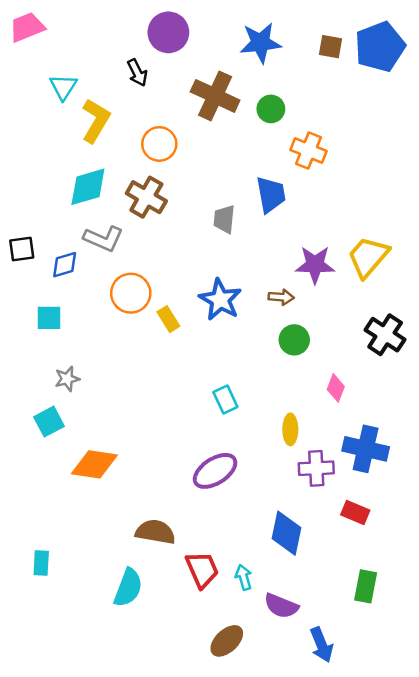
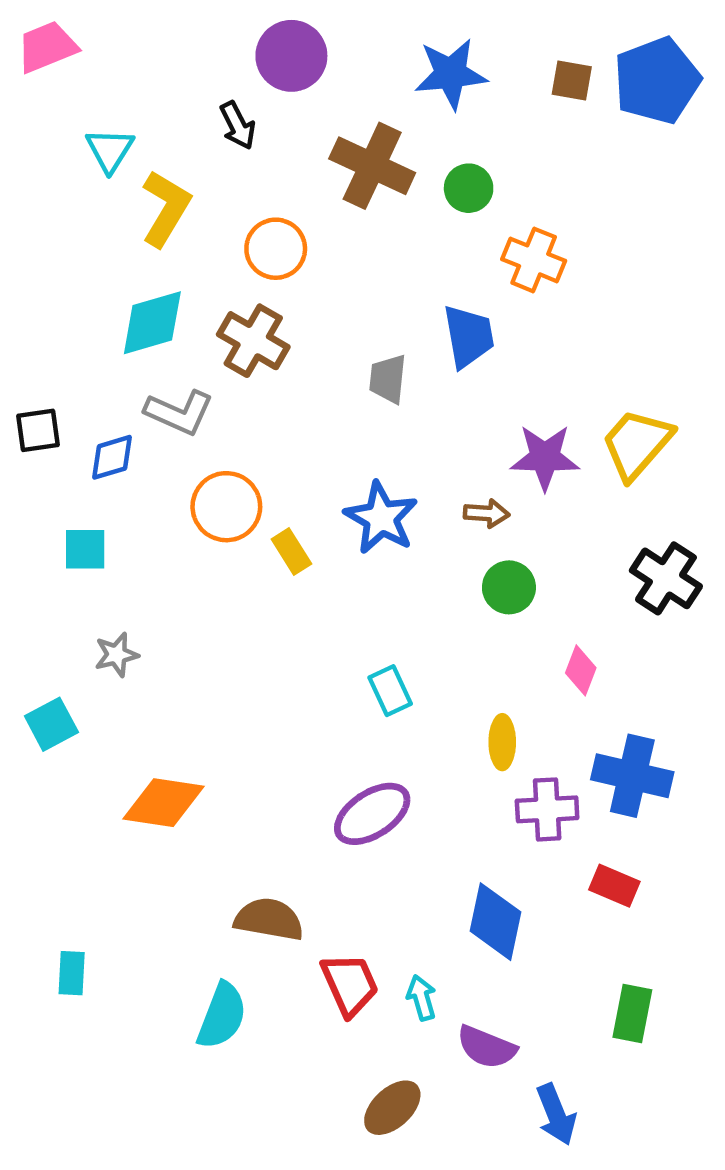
cyan square: (49, 422) -> (51, 724), moved

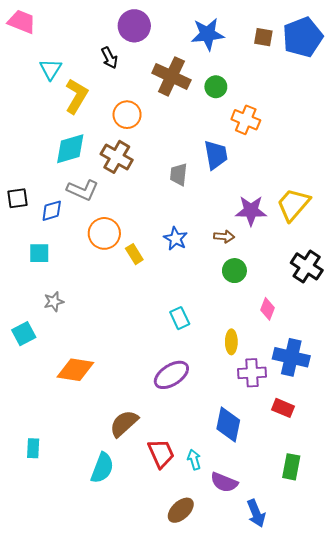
pink trapezoid: (47, 47) -> (22, 22), turned 44
blue star: (381, 518) -> (176, 239), size x0.7
brown semicircle: (269, 919) -> (124, 423), turned -52

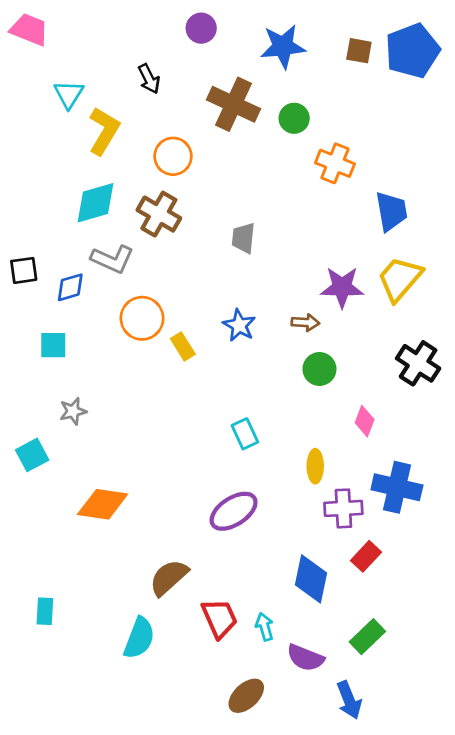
purple circle: (134, 26) -> (201, 28), moved, size x0.7
blue trapezoid: (216, 155) -> (391, 211), moved
red rectangle: (283, 408) -> (366, 556), moved, turned -70
green rectangle: (291, 467) -> (367, 637), moved, turned 35

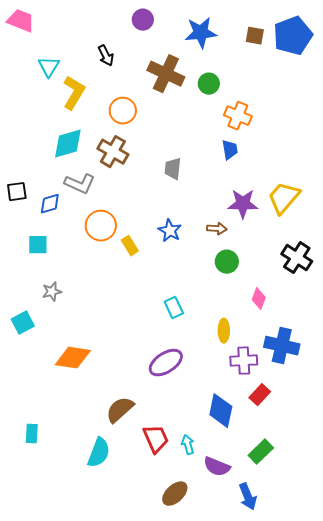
blue trapezoid: (391, 211) -> (230, 150), moved, size x0.7

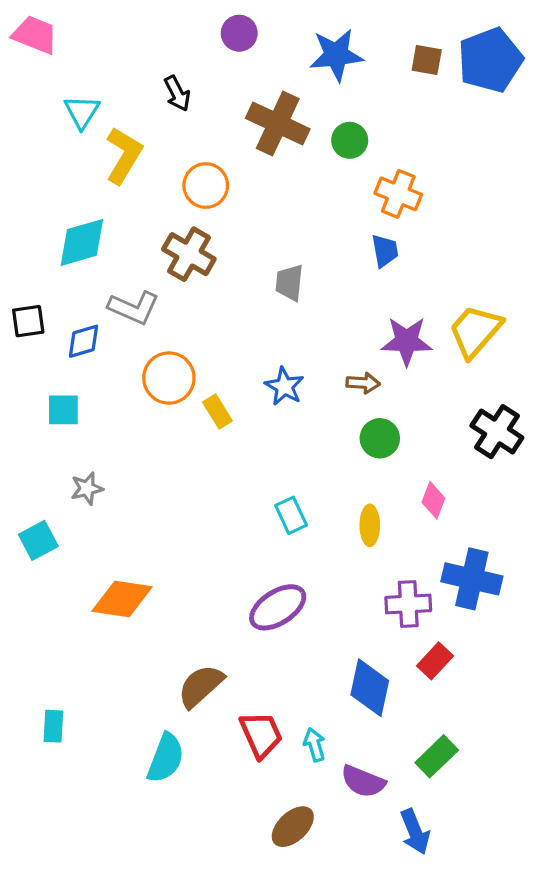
cyan diamond: (68, 144) -> (82, 242), moved
yellow ellipse: (224, 331) -> (370, 525), moved

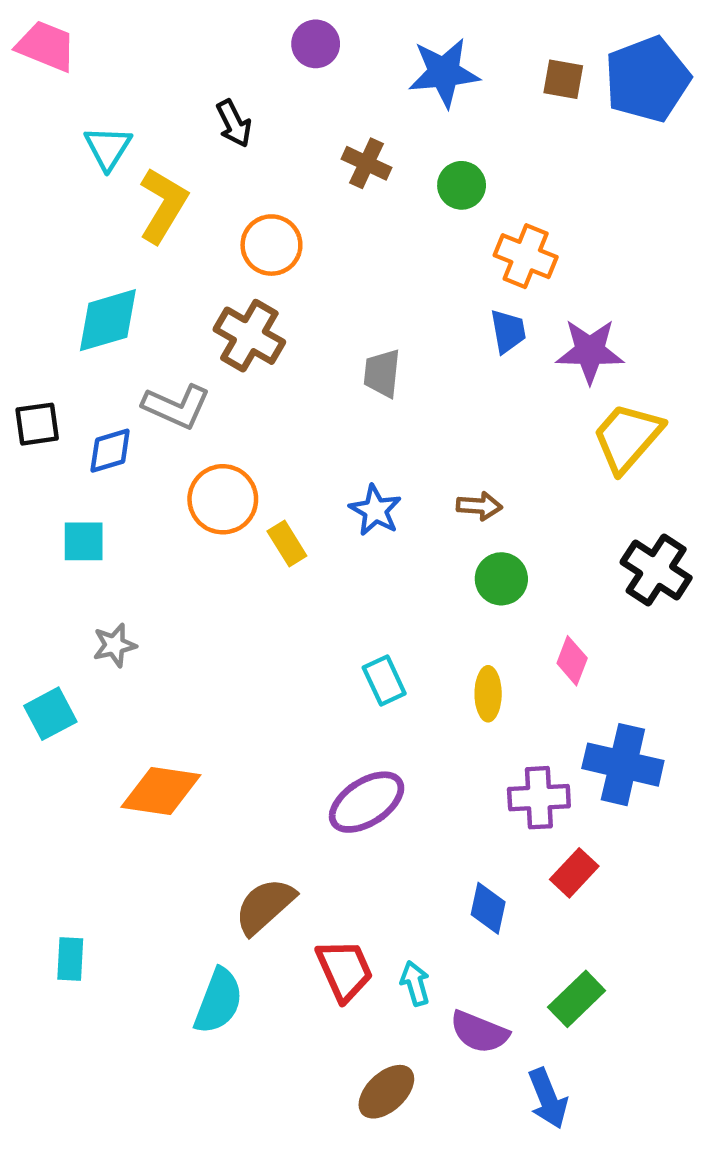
brown cross: (278, 124) -> (367, 163), size x0.6
purple star: (407, 341) -> (590, 351), moved
blue diamond: (370, 688) -> (488, 908), size x0.7

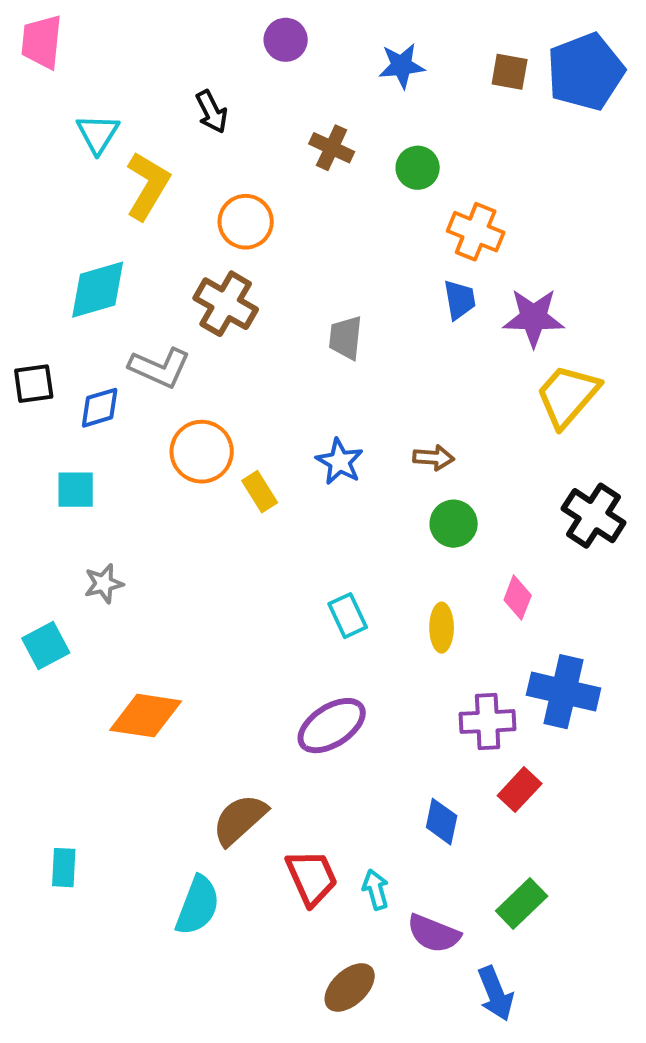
pink trapezoid: (46, 46) -> (42, 42), turned -106
blue star: (444, 73) -> (402, 66), size x0.7

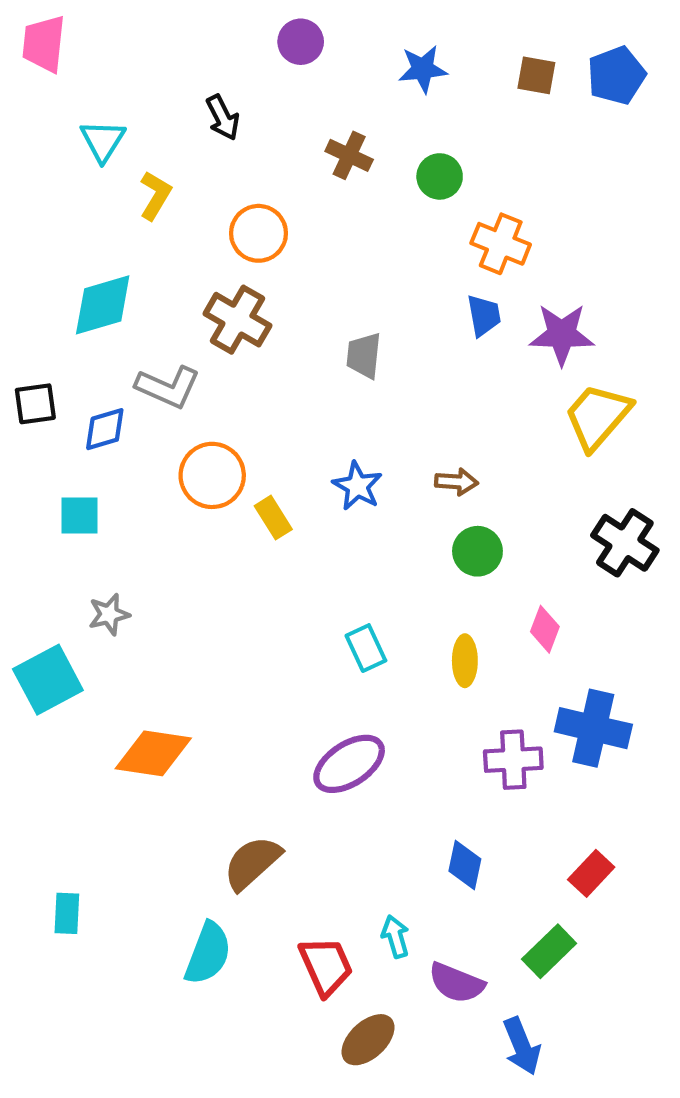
blue pentagon: (586, 72) -> (616, 75), size x0.7
yellow L-shape: (148, 186) -> (155, 195), size x0.7
cyan square: (46, 646) -> (48, 680), size x1.4
red rectangle: (520, 790) -> (591, 873), moved
red trapezoid: (312, 878) -> (326, 966), moved

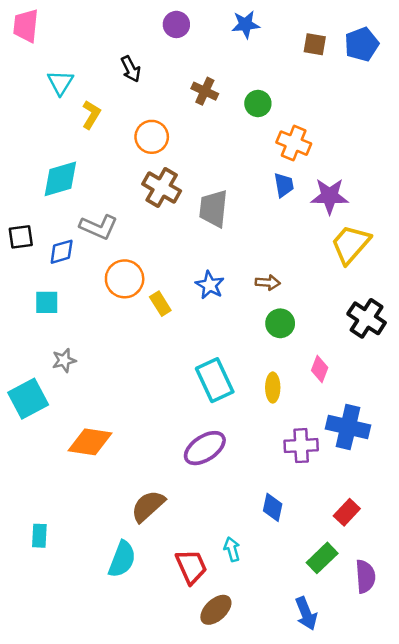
blue star: (423, 69) -> (246, 24), moved
brown cross: (237, 320) -> (162, 187), moved
gray trapezoid: (364, 355) -> (213, 208), size x1.4
cyan rectangle: (366, 648) -> (215, 380), size x1.6
purple semicircle: (456, 983) -> (365, 576), moved, turned -116

